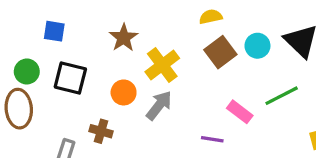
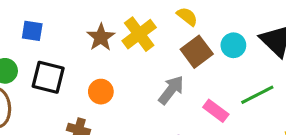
yellow semicircle: (211, 17) -> (187, 17), turned 50
yellow cross: (162, 65) -> (139, 34), moved
gray arrow: (159, 105) -> (171, 90), moved

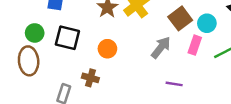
cyan circle: (233, 45) -> (207, 23), moved
pink rectangle: (216, 111) -> (195, 45), moved, turned 72

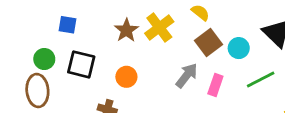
pink rectangle: (195, 45) -> (215, 85), moved

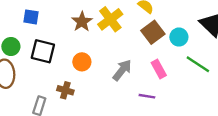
gray arrow: (187, 75) -> (122, 70), moved
green line: (261, 80) -> (198, 64), turned 60
pink rectangle: (215, 85) -> (159, 69), turned -48

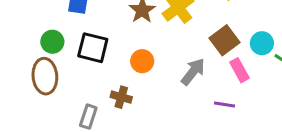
brown square: (153, 32) -> (225, 40), moved
cyan circle: (179, 37) -> (262, 43), moved

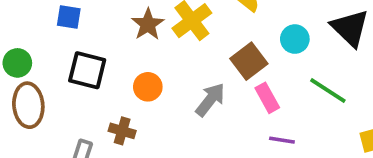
green circle: (52, 42) -> (17, 63), moved
cyan circle: (262, 43) -> (295, 39), moved
purple line: (225, 105) -> (282, 140), moved

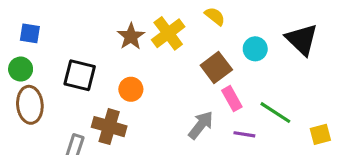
blue square: (69, 17) -> (30, 33), moved
green line: (328, 90) -> (275, 113), moved
gray arrow: (210, 100) -> (201, 125), moved
brown cross: (122, 131) -> (109, 127), size x1.5

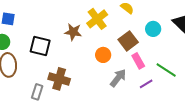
brown star: (131, 36) -> (73, 32), moved, turned -30
orange circle: (131, 89) -> (103, 55), moved
purple line: (244, 134) -> (146, 84), turned -40

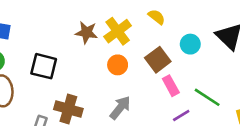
brown star: (73, 32) -> (86, 32), moved
orange circle: (103, 55) -> (118, 65), moved
gray arrow: (118, 78) -> (120, 108), moved

